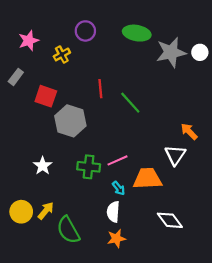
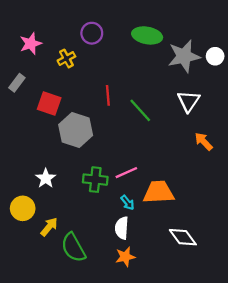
white triangle: (175, 155) -> (189, 101), moved
yellow circle: (21, 212) -> (23, 208), moved

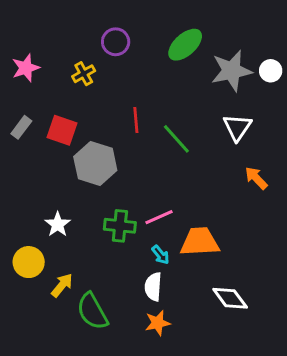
green ellipse: (147, 35) -> (185, 45), turned -52
pink star: (31, 44) -> (26, 68), moved
gray rectangle: (17, 83) -> (21, 127), moved

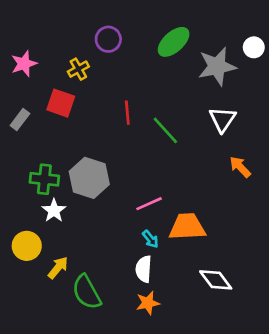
white circle: (271, 71) -> (254, 47), moved
red square: (62, 130) -> (61, 103), moved
gray hexagon: (95, 164) -> (89, 178), moved
green cross: (120, 226) -> (44, 179), moved

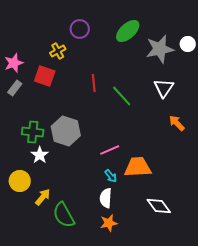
white circle: (254, 47) -> (188, 44), moved
pink star: (24, 64) -> (14, 63), moved

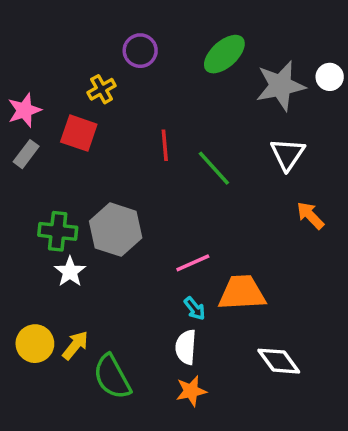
yellow circle: (20, 181) -> (35, 344), moved

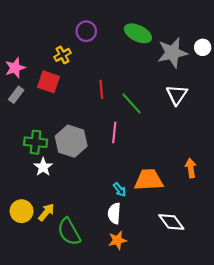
green ellipse: (224, 54) -> (138, 33), turned 68
orange arrow: (310, 216) -> (191, 168), moved, turned 36
pink line: (193, 263) -> (114, 132), moved, turned -60

